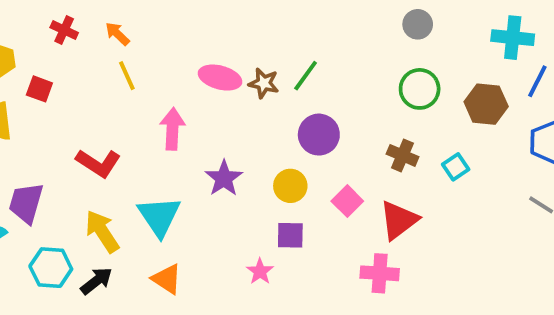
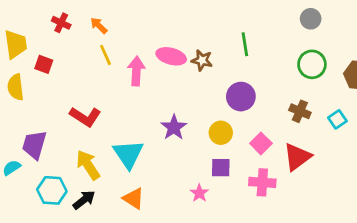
green line: (306, 76) -> (245, 44), moved, turned -45
pink arrow: (172, 129) -> (136, 71), moved
pink cross: (380, 273) -> (262, 182), moved

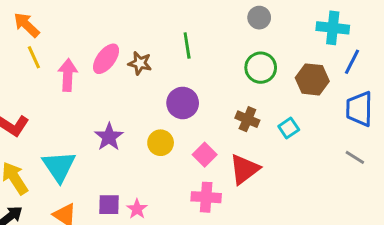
orange arrow: (99, 25) -> (27, 25), size x1.4
pink ellipse: (171, 56) -> (106, 59), turned -68
purple square: (221, 168) -> (109, 205), moved

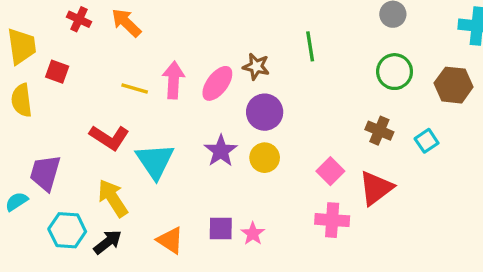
yellow line: (34, 57) -> (135, 88), moved, turned -50
pink ellipse: (106, 59) -> (217, 83), moved
purple circle: (183, 103) -> (265, 112), moved
yellow circle: (161, 143) -> (265, 158), moved
cyan triangle: (59, 166) -> (155, 161), moved

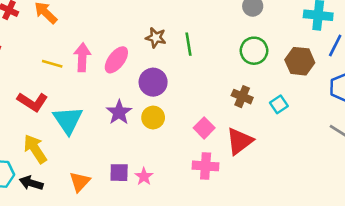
green line: (310, 46) -> (188, 44), moved
brown star: (256, 67) -> (156, 38), moved
orange triangle: (170, 240) -> (80, 182), turned 40
black arrow: (108, 242) -> (31, 183), turned -125

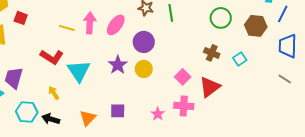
yellow arrow: (35, 149) -> (54, 93), size x0.6
pink star: (144, 176) -> (158, 114), moved

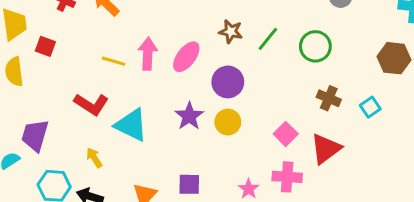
green line: (171, 13) -> (268, 39), turned 48
green circle: (221, 18) -> (315, 46), moved
cyan triangle: (79, 71) -> (131, 125), turned -30

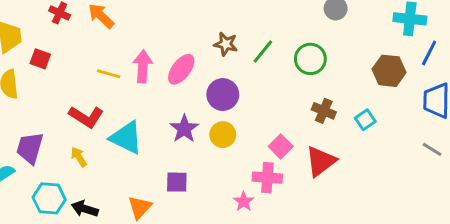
yellow arrow: (94, 158) -> (79, 157), moved
pink cross: (287, 177) -> (267, 178), moved
purple square: (189, 184) -> (177, 182), moved

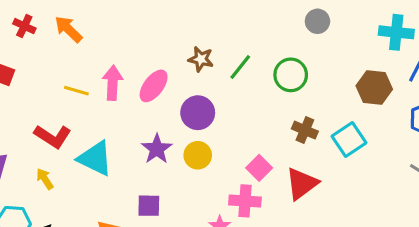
cyan square: (365, 120) -> (349, 139), size x1.5

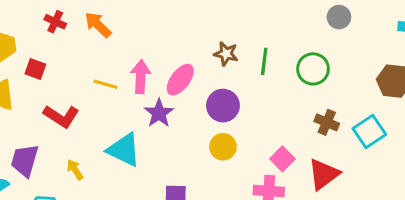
green line: (240, 67) -> (264, 61), turned -32
red L-shape: (53, 136) -> (61, 116), moved
purple star: (157, 149) -> (159, 113), moved

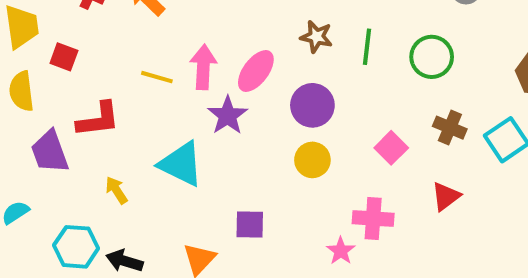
red L-shape: (61, 116) -> (98, 120), turned -40
pink square: (282, 159) -> (391, 148), moved
purple trapezoid: (25, 160) -> (50, 152), moved, turned -36
red triangle: (324, 174) -> (446, 196), size x0.7

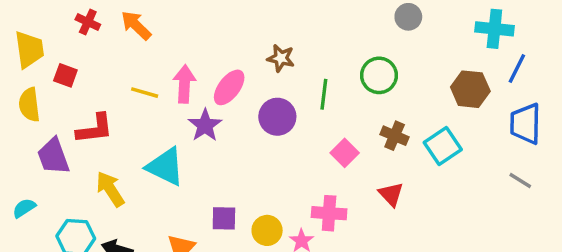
green line: (367, 47) -> (324, 94), moved
yellow circle: (312, 160) -> (267, 230), moved
yellow arrow: (116, 190) -> (110, 189), size x1.5
red triangle: (446, 196) -> (391, 194), turned -36

